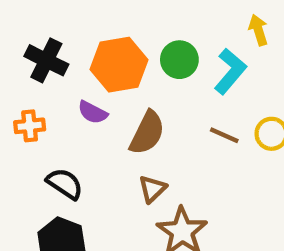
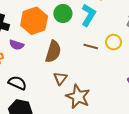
purple semicircle: (93, 112) -> (16, 45), moved

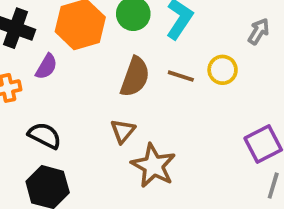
purple semicircle: (16, 45) -> (46, 67), turned -80
brown semicircle: (53, 52) -> (135, 77), moved

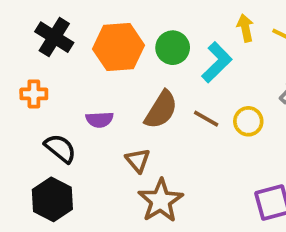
purple semicircle: (46, 67) -> (100, 120), moved, turned 44
brown triangle: (123, 131) -> (138, 160), turned -32

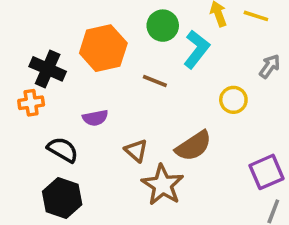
black cross: (54, 37) -> (48, 69), moved
green circle: (173, 48) -> (163, 26), moved
brown semicircle: (161, 110) -> (193, 146), moved, turned 33
brown line: (206, 119) -> (155, 81), moved

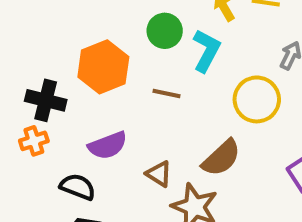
yellow circle: (233, 100) -> (257, 99), size x1.5
purple semicircle: (95, 118) -> (108, 145), size x1.4

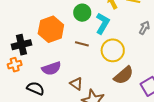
yellow circle: (257, 99) -> (113, 50), moved
black cross: (46, 100) -> (21, 45), turned -30
brown semicircle: (221, 158) -> (124, 75), moved

